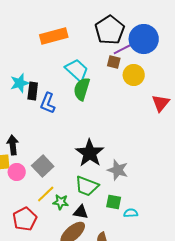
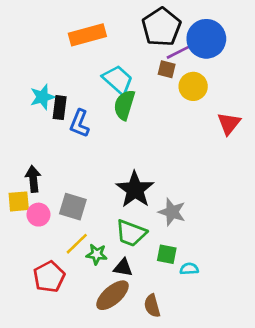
gray square: (43, 166) -> (73, 207), turned -30

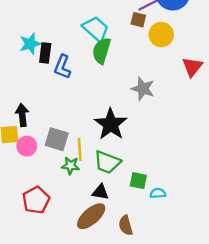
gray star: (172, 212) -> (143, 89), moved
yellow line: (77, 244) -> (80, 150), moved, turned -50
green star: (97, 254) -> (70, 166), moved

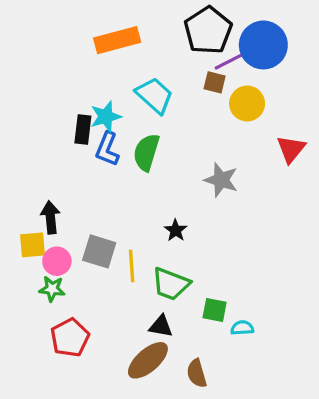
cyan star: (30, 44) -> (106, 117), moved
green semicircle: (102, 51) -> (146, 152), moved
black star: (111, 124) -> (176, 230), size x0.5
green star: (70, 166) -> (52, 289), moved

